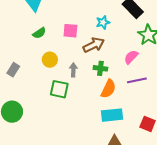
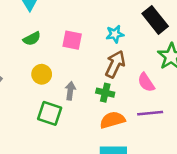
brown arrow: (94, 45) -> (115, 64), moved, turned -45
pink semicircle: (131, 57) -> (146, 82), turned -84
orange semicircle: (108, 89) -> (112, 120), turned -138

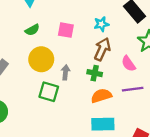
yellow circle: (42, 74) -> (41, 59), size x1.5

